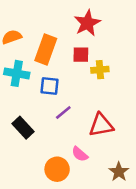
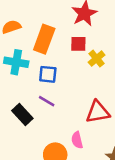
yellow cross: (100, 70) -> (97, 59), turned -35
purple line: (63, 113) -> (47, 101), moved, turned 70
pink semicircle: (80, 154) -> (77, 140), turned 35

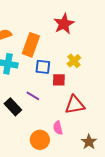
red square: (78, 44) -> (59, 80), moved
blue square: (48, 74) -> (43, 67), moved

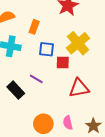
orange rectangle: (31, 45) -> (34, 27), size x0.6
yellow cross: (74, 61) -> (78, 43), size x1.6
pink semicircle: (58, 128) -> (68, 123), moved

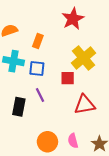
blue square: (46, 49) -> (37, 69), moved
purple line: (36, 79) -> (40, 95), turned 32
black rectangle: (16, 90) -> (19, 107), turned 54

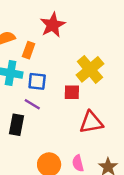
red star: (73, 19) -> (53, 25), moved
orange rectangle: (38, 41) -> (29, 50), moved
purple line: (40, 95) -> (32, 104), moved, turned -32

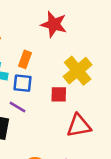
red star: (53, 25) -> (54, 24), moved, turned -30
orange rectangle: (29, 50) -> (25, 59), moved

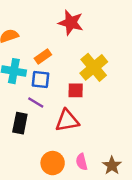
orange rectangle: (25, 59) -> (43, 57), turned 35
red triangle: (79, 126) -> (67, 121), moved

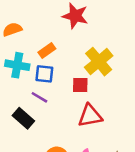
red triangle: (67, 121) -> (90, 116), moved
black rectangle: (20, 123) -> (23, 118), turned -60

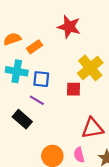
orange rectangle: (47, 50) -> (35, 47), moved
red triangle: (90, 116) -> (92, 128), moved

